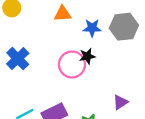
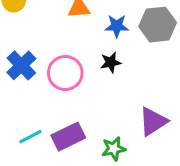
pink circle: (72, 64) -> (65, 73), moved
purple triangle: (120, 102) -> (153, 121), size x1.5

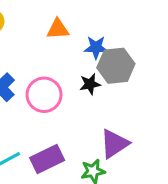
gray hexagon: (158, 25) -> (116, 66), moved
purple triangle: (153, 121) -> (114, 144), moved

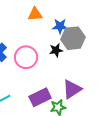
purple rectangle: (47, 159) -> (40, 97), moved

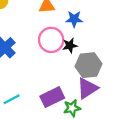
gray hexagon: (73, 38) -> (88, 65), moved
pink circle: (26, 57) -> (51, 40), moved

